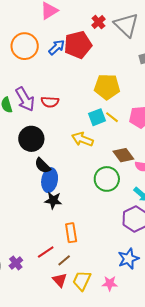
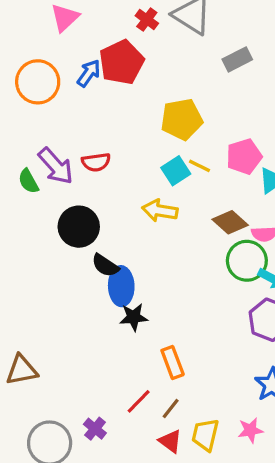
green circle: (107, 179) -> (247, 261), moved

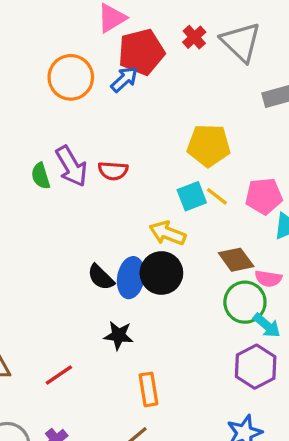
red pentagon: (122, 62) -> (141, 52), moved
black circle: (79, 227) -> (161, 273), moved
blue ellipse: (121, 286) -> (131, 278), moved
red line: (139, 401) -> (59, 375), moved

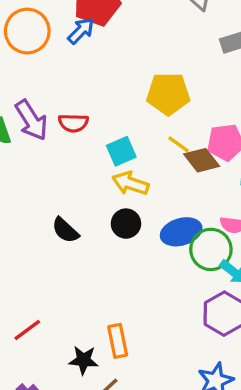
cyan square: (192, 196) -> (121, 151), moved
brown diamond: (236, 260) -> (202, 160), moved
black circle: (161, 273) -> (126, 224), size x0.7
blue ellipse: (131, 278) -> (181, 232), moved, turned 66
black star: (119, 335) -> (84, 360), moved

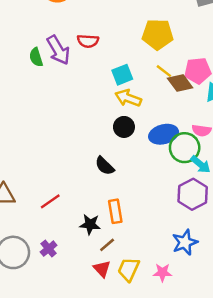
red semicircle: (73, 123) -> (88, 41), moved
black semicircle: (65, 230) -> (105, 166), moved

